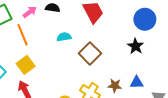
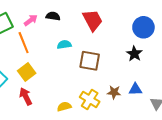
brown square: (90, 53) -> (90, 61), turned -35

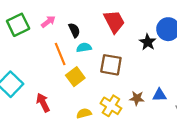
black semicircle: (53, 16) -> (74, 30), moved, turned 56
orange line: (24, 43) -> (60, 54), moved
black star: (134, 54) -> (148, 42), moved
yellow square: (27, 72) -> (75, 77), moved

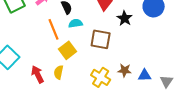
black star: (148, 42) -> (125, 18), moved
blue triangle: (160, 95) -> (145, 75), moved
yellow semicircle: (84, 113) -> (59, 72), moved, turned -64

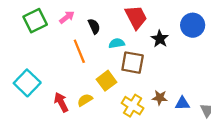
cyan semicircle: (76, 23) -> (117, 43), moved
yellow square: (68, 50) -> (107, 81), moved
yellow semicircle: (59, 72) -> (85, 100), turned 48

